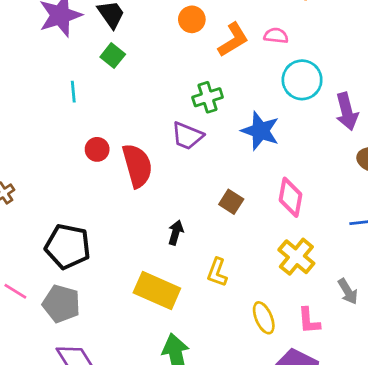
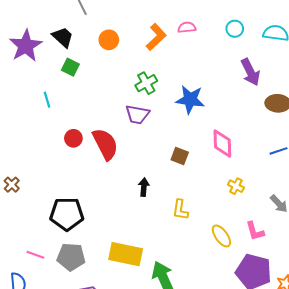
orange circle: (192, 19) -> (109, 40), moved
cyan circle: (302, 80) -> (235, 29), moved, size x0.6
yellow cross: (296, 257) -> (236, 186), size x0.6
yellow rectangle: (157, 291) -> (126, 254), moved

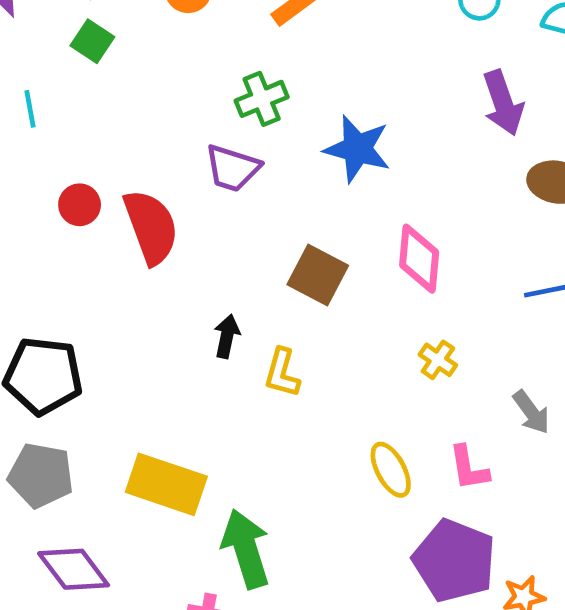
brown square: (180, 156) -> (318, 275), size x1.4
yellow L-shape: (180, 210) -> (282, 373), moved

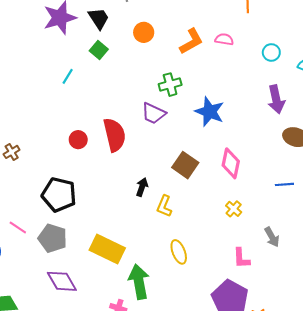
cyan line: (30, 109) -> (68, 76), turned 35
red circle: (80, 205) -> (78, 140), moved
yellow ellipse: (391, 470) -> (179, 252), moved

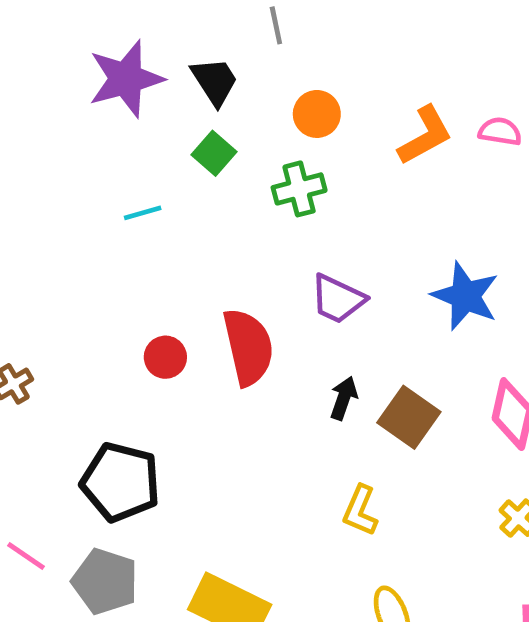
cyan line: (68, 76) -> (143, 213), turned 42
green cross: (170, 85) -> (299, 189), moved
black arrow: (142, 187) -> (344, 398), moved

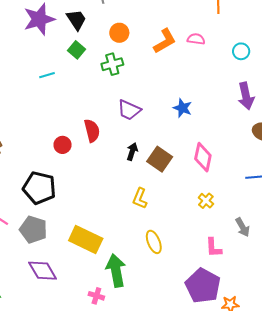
blue star: (465, 296) -> (183, 108), size x0.7
red semicircle: (248, 347) -> (92, 131), size x0.7
red circle: (165, 357) -> (63, 145), moved

